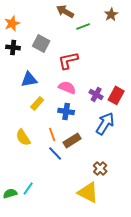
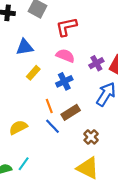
purple cross: (96, 94) -> (96, 63), turned 32
blue cross: (66, 111) -> (64, 81), turned -35
yellow semicircle: (23, 137) -> (18, 127), moved, turned 96
brown cross: (100, 168) -> (91, 137), moved

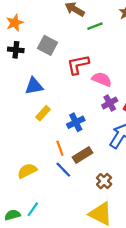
pink semicircle: (65, 56) -> (102, 79), moved

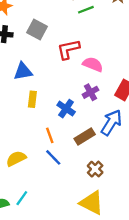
purple cross: (110, 103) -> (90, 92), moved
yellow rectangle: (43, 113) -> (32, 99), turned -35
blue cross: (76, 122) -> (66, 109), turned -30
brown rectangle: (83, 155) -> (85, 136), moved

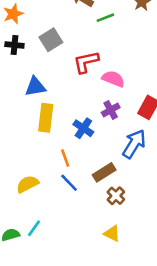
gray square: (37, 29) -> (51, 40), turned 30
yellow rectangle: (32, 99) -> (46, 118), size x1.5
brown rectangle: (85, 136) -> (104, 172), moved
yellow triangle: (92, 203) -> (112, 233), size x0.6

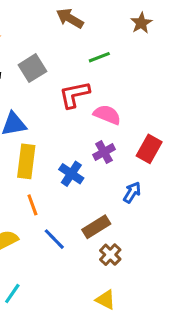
green line: (105, 18) -> (99, 57), moved
blue arrow: (134, 144) -> (132, 192), size x0.6
orange line: (65, 158) -> (32, 205), moved

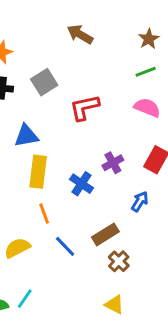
green line: (99, 57) -> (146, 72), moved
pink semicircle: (107, 115) -> (147, 108), moved

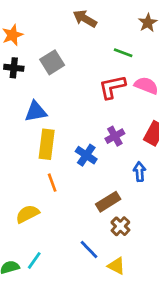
green line: (146, 72) -> (123, 53), moved, turned 42
red L-shape: (84, 108) -> (112, 87), moved
blue arrow: (140, 202) -> (140, 172), turned -36
blue line: (65, 246) -> (89, 249), moved

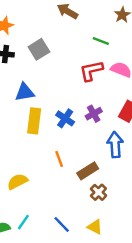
blue cross: (86, 155) -> (65, 118), moved
blue arrow: (140, 172) -> (115, 145), size x1.5
orange line: (52, 183) -> (59, 159), moved
blue line: (89, 249) -> (62, 224), moved

